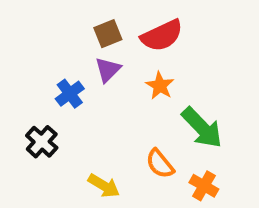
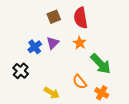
red semicircle: (162, 36) -> (81, 18), turned 105
purple triangle: (108, 70) -> (53, 43), moved

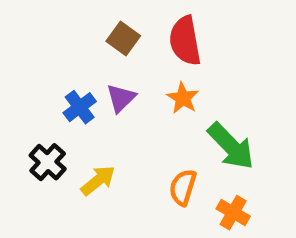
brown square: (54, 17) -> (123, 38), turned -32
orange semicircle: (80, 82) -> (183, 187), turned 56
yellow arrow: (52, 93) -> (98, 180), moved, turned -70

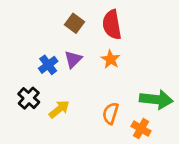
green arrow: (231, 146) -> (156, 99), moved, turned -40

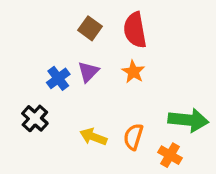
yellow arrow: (59, 109) -> (93, 137), moved, turned -120

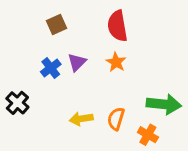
brown square: (90, 28) -> (57, 25), moved, turned 30
black cross: (35, 118) -> (17, 103), moved
yellow arrow: (93, 137) -> (81, 119), turned -30

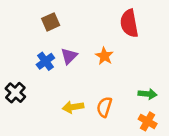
red semicircle: (117, 26) -> (129, 23), moved
green arrow: (164, 104) -> (148, 94), size x0.6
orange cross: (148, 135) -> (148, 121), moved

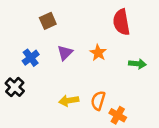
blue cross: (45, 61) -> (31, 58), moved
green arrow: (148, 94) -> (137, 64), moved
orange cross: (148, 121) -> (118, 115), moved

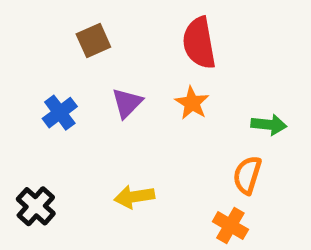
red semicircle: (121, 22) -> (199, 43), moved
black cross: (15, 87) -> (36, 206), moved
orange semicircle: (98, 101) -> (247, 175), moved

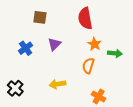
brown square: (93, 41) -> (40, 17), turned 32
orange star: (192, 103) -> (94, 44), moved
orange semicircle: (247, 175) -> (88, 66), moved

